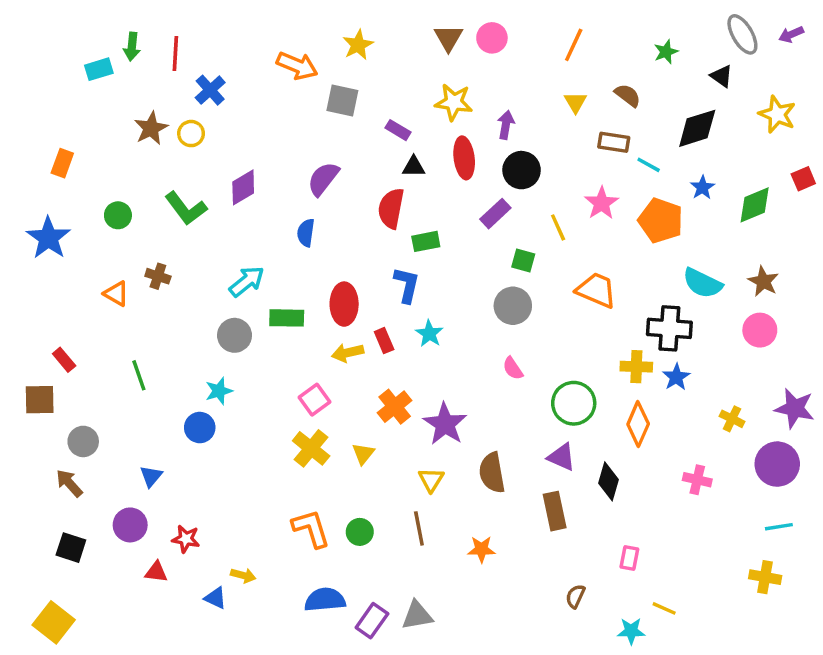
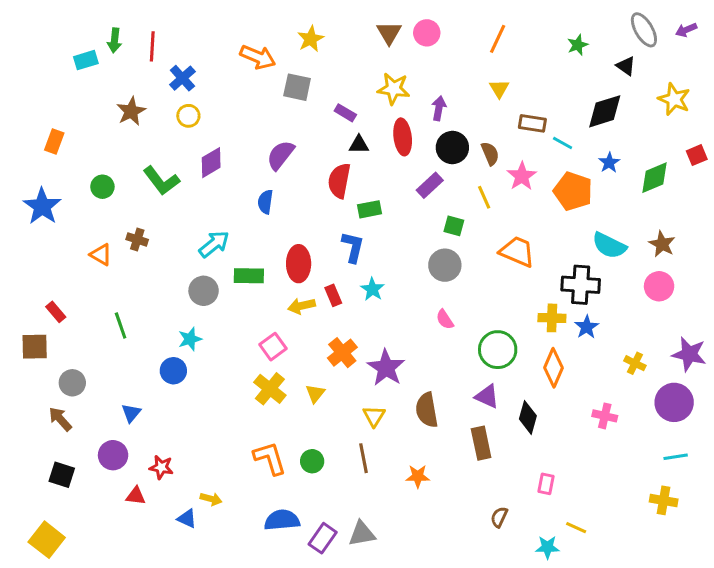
brown semicircle: (628, 95) -> (490, 154), moved, turned 30
yellow circle: (191, 134) -> (188, 116), moved

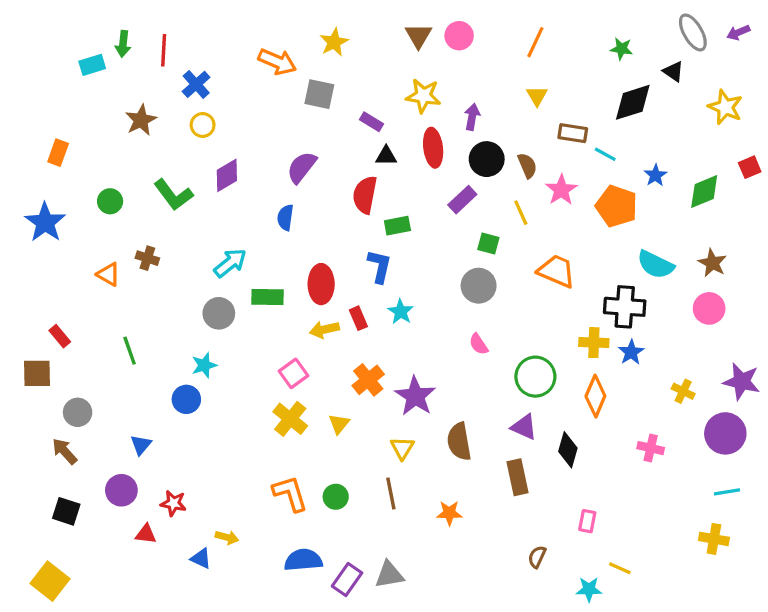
green star: (578, 45) -> (621, 49), turned 30
black diamond: (605, 111) -> (633, 102), moved

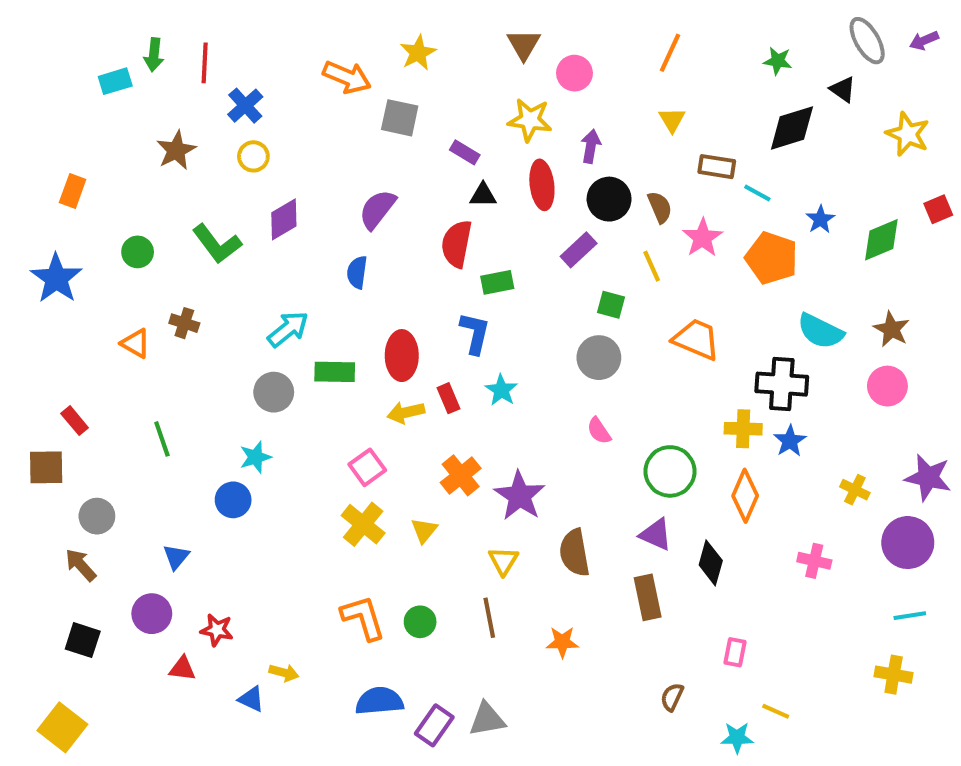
pink circle: (459, 36) -> (574, 73), moved

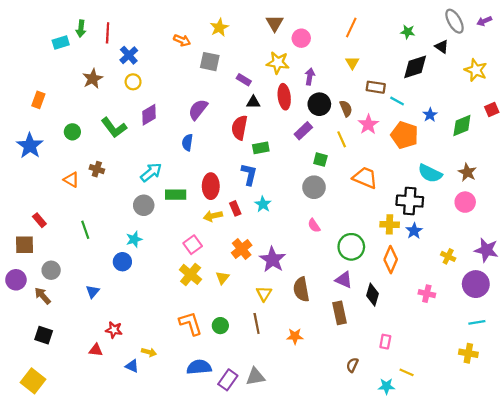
orange arrow: (347, 77) -> (182, 40), size x0.7
purple circle: (152, 614) -> (16, 280), moved

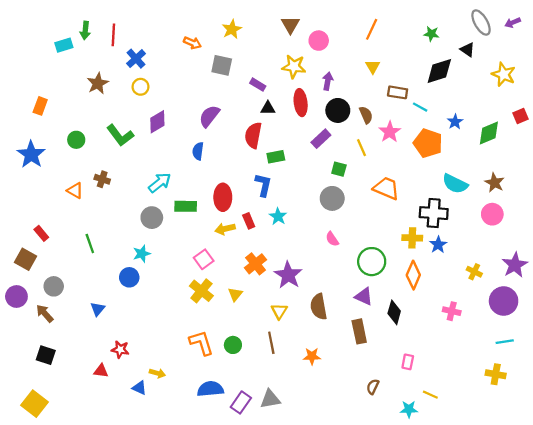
brown square: (24, 245) -> (25, 259), turned 30
purple star: (486, 250) -> (515, 265), turned 30

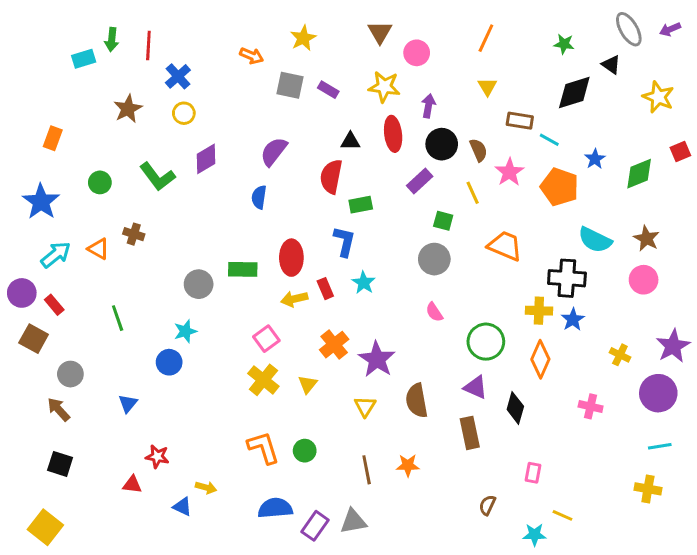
purple rectangle: (258, 85) -> (328, 90), moved
cyan arrow: (160, 183) -> (56, 255), moved
purple circle: (16, 296) -> (22, 293), moved
brown line: (271, 343) -> (367, 470), moved

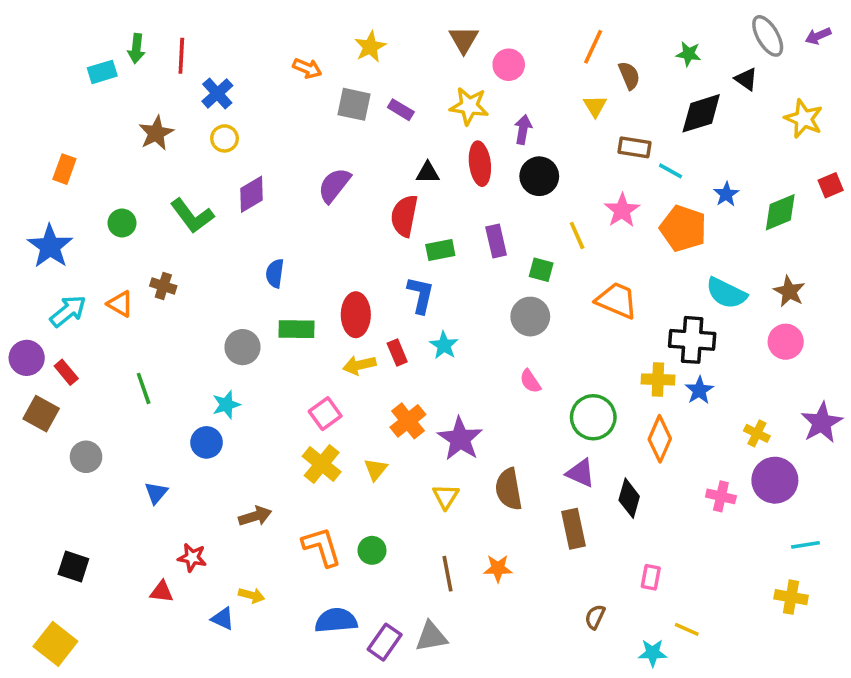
brown semicircle: (479, 150) -> (629, 76), moved
purple rectangle: (420, 181) -> (496, 241), moved, turned -60
blue semicircle: (259, 197) -> (275, 273), moved
purple circle: (658, 393) -> (775, 480), moved
brown arrow: (59, 409) -> (255, 516), moved, turned 115

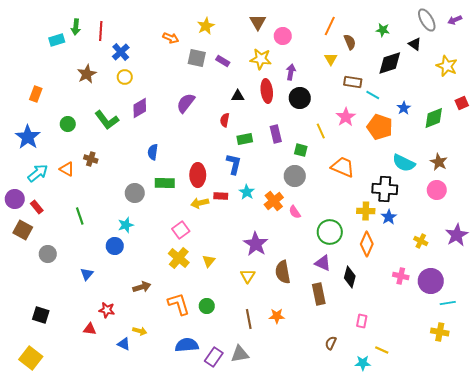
red semicircle: (404, 216) -> (225, 120), size x0.6
red rectangle: (397, 352) -> (221, 196), turned -64
orange cross: (408, 421) -> (274, 201), moved
purple circle: (775, 480) -> (431, 281), moved

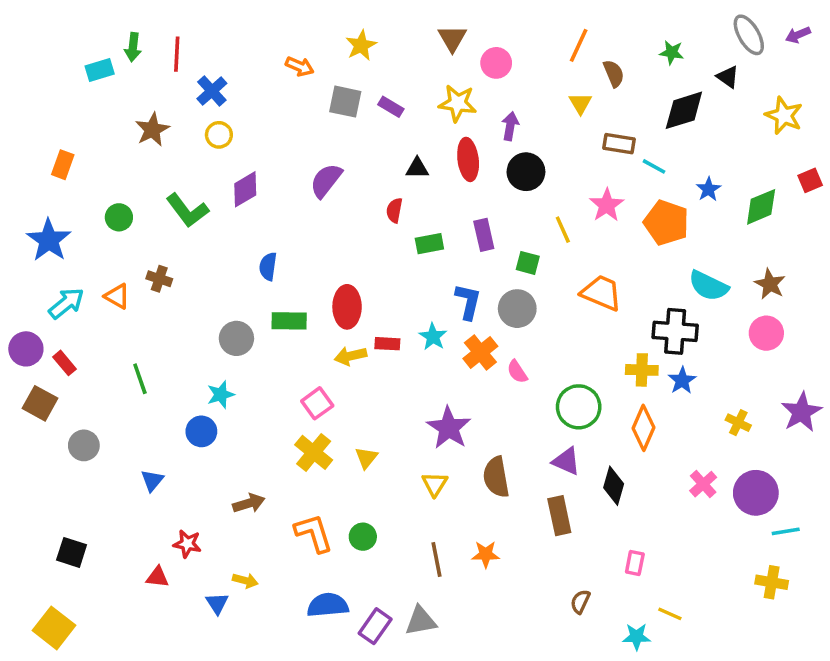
blue L-shape: (234, 164) -> (468, 302), moved
pink cross: (401, 276) -> (703, 484), turned 35
blue triangle: (124, 344) -> (217, 603), turned 32

